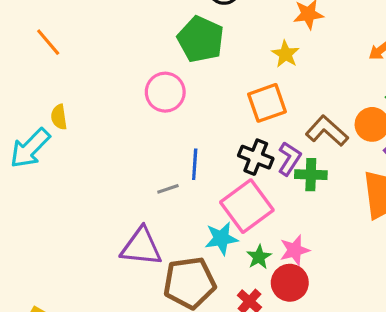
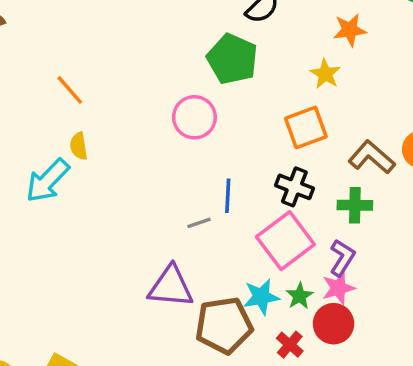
orange line: (48, 42) -> (70, 90), moved
purple L-shape: (289, 159) -> (342, 258), moved
cyan star: (221, 238) -> (261, 297), moved

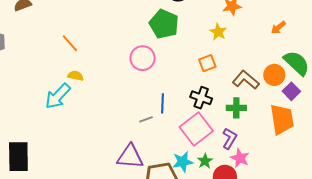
orange square: (306, 128) -> (207, 63), size x0.7
yellow semicircle: (79, 146) -> (76, 76), turned 112
pink star: (338, 288) -> (240, 158), moved, turned -30

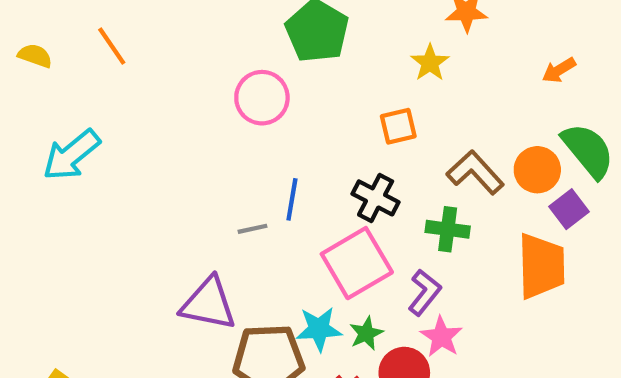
yellow semicircle: (76, 76) -> (35, 56), moved

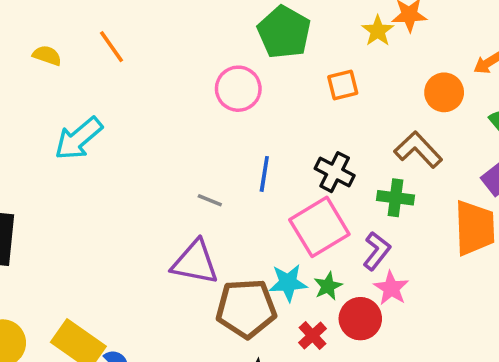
yellow star: (430, 63) -> (378, 31), moved
orange square: (398, 126) -> (343, 85), moved
orange circle: (537, 170) -> (444, 92), moved
gray line: (252, 229) -> (210, 200), moved, turned 35

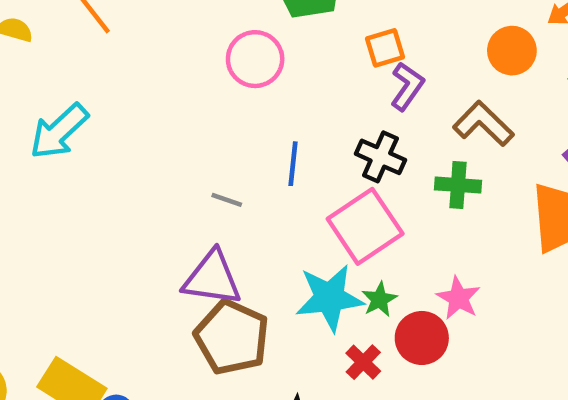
purple L-shape: (377, 251) -> (407, 86), moved
cyan star: (288, 283) -> (329, 298), size x1.4
brown pentagon: (246, 308) -> (232, 337), moved, turned 30

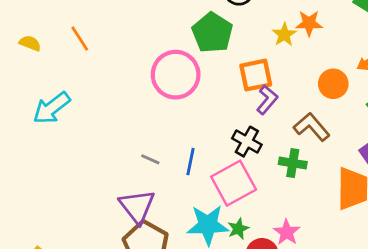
orange square: (385, 48) -> (256, 75), size x1.4
pink circle: (255, 59) -> (176, 75), size x1.4
blue line: (293, 164) -> (190, 162), moved
purple triangle: (212, 278) -> (137, 206), turned 39

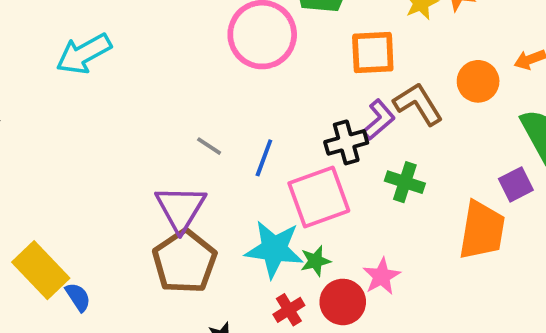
purple L-shape: (267, 100) -> (379, 120), moved
brown L-shape: (312, 127) -> (418, 104), moved
black cross: (247, 142) -> (346, 142), turned 36

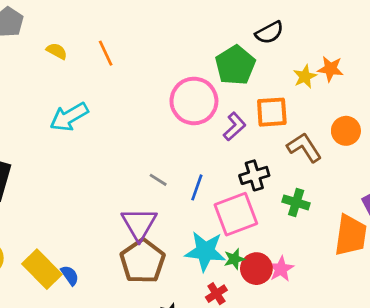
purple L-shape: (379, 120) -> (234, 127), moved
blue semicircle: (78, 297) -> (70, 275), moved
red circle: (343, 302) -> (256, 269), moved

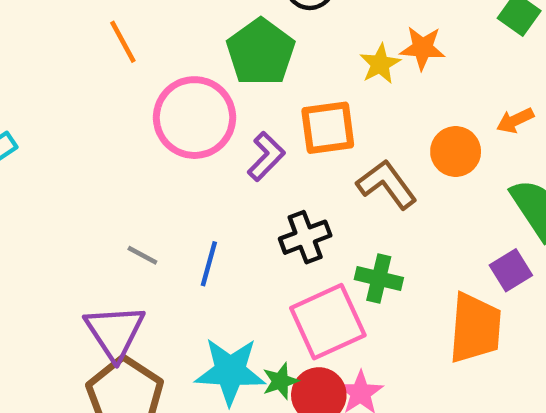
orange line: (106, 53) -> (123, 42), moved
pink square: (236, 214) -> (328, 322), moved

